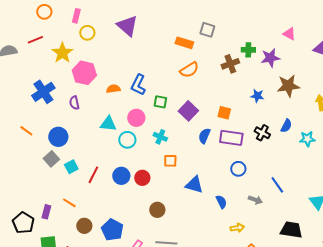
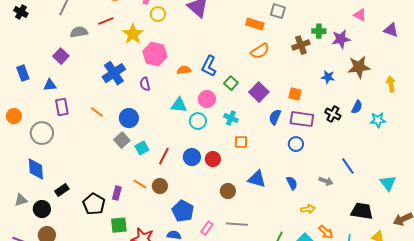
green square: (160, 102) -> (231, 83), turned 32
blue circle: (238, 169) -> (296, 144), moved
blue triangle: (194, 185) -> (257, 179), moved
brown circle: (84, 226) -> (160, 186), moved

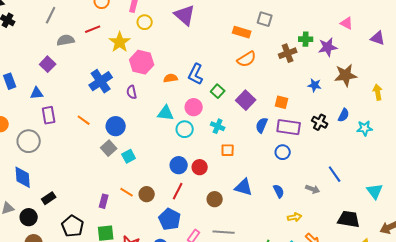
red line: (164, 156) -> (178, 191), moved
black pentagon: (94, 204) -> (73, 226), moved

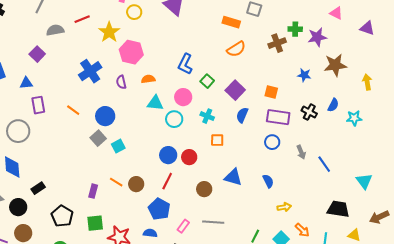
orange semicircle: (171, 78) -> (148, 79), moved
blue semicircle: (262, 125) -> (242, 115), moved
gray arrow: (313, 189) -> (301, 152), moved, turned 48

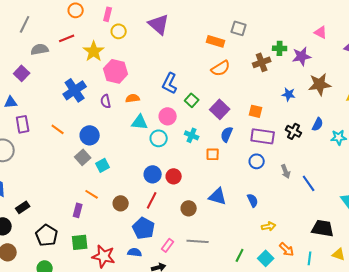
orange square: (217, 140) -> (213, 154), moved
orange line: (116, 182) -> (92, 194), moved

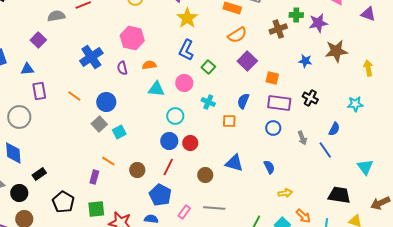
yellow star: (94, 51) -> (187, 18), moved
purple square: (220, 109) -> (247, 61), moved
blue semicircle: (318, 124) -> (334, 129), moved
cyan circle: (159, 138) -> (175, 116), moved

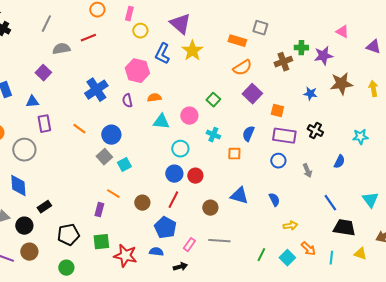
blue L-shape: (186, 50) -> (162, 54), moved
yellow arrow: (368, 68) -> (373, 89), moved
blue line: (325, 150) -> (330, 203), moved
black pentagon: (63, 202) -> (68, 235), turned 30

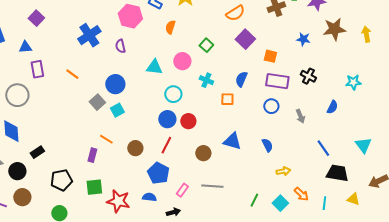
orange semicircle: (154, 98) -> (170, 27), moved, turned -64
blue circle: (111, 135) -> (115, 84), moved

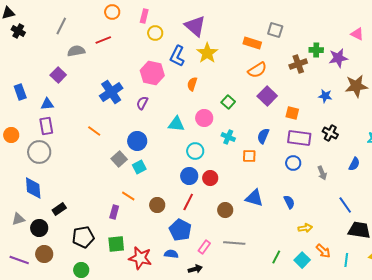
purple semicircle: (120, 46) -> (142, 103), turned 40
purple rectangle: (37, 69) -> (46, 126), moved

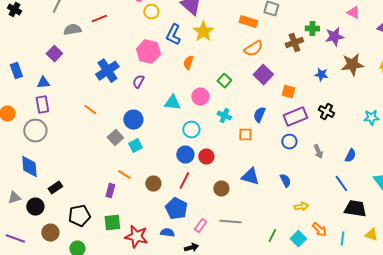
purple rectangle: (299, 138) -> (295, 117), turned -30
blue semicircle: (354, 164) -> (350, 156), moved
brown circle: (44, 254) -> (50, 233), moved

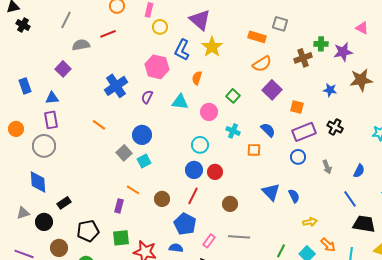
cyan triangle: (172, 103) -> (180, 102), moved
blue semicircle: (259, 115) -> (268, 130), turned 112
blue triangle: (250, 177) -> (271, 192), moved, turned 30

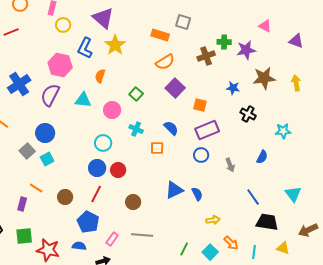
purple semicircle: (147, 97) -> (50, 95), size x1.6
black cross: (335, 127) -> (248, 114), moved
blue semicircle: (359, 171) -> (262, 157), moved
blue triangle: (271, 192) -> (174, 190), turned 48

